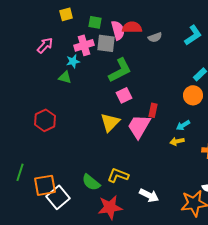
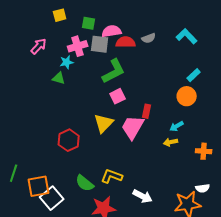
red semicircle: (132, 27) -> (126, 42), moved
pink semicircle: (118, 30) -> (112, 31), turned -84
cyan L-shape: (193, 35) -> (187, 36), turned -100
red hexagon: (45, 120) -> (69, 140), moved

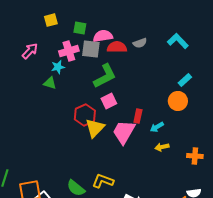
cyan arrow: (177, 126) -> (157, 127), moved
red hexagon: (69, 140) -> (85, 115), moved

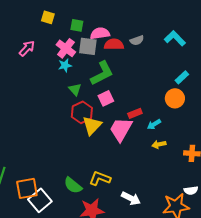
yellow square: (51, 20) -> (48, 17), turned 32
pink cross: (69, 51) -> (66, 48), turned -36
cyan star: (58, 67) -> (65, 65), moved
green triangle: (50, 83) -> (75, 89), moved, turned 32
red rectangle: (138, 116) -> (135, 113), turned 56

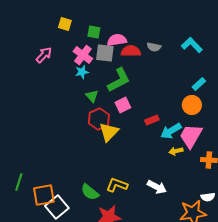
gray semicircle: (137, 40) -> (154, 47), turned 32
cyan arrow: (154, 124) -> (171, 131), size x1.5
pink trapezoid: (121, 129) -> (191, 136), moved
white arrow: (131, 198) -> (157, 187), moved

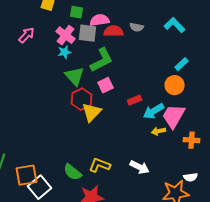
green triangle: (92, 96) -> (75, 76), size x1.5

